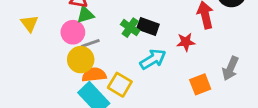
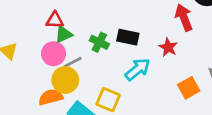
green cross: (130, 28) -> (99, 42), moved
red star: (186, 42) -> (168, 47), turned -30
orange semicircle: (94, 75) -> (51, 97), moved

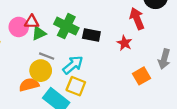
green cross: (99, 42) -> (66, 26), moved, size x1.5
pink circle: (53, 54) -> (19, 27), moved
gray line: (73, 62) -> (47, 56), turned 49
cyan arrow: (138, 69) -> (73, 65), moved

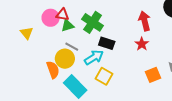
red arrow: (137, 19) -> (145, 21), moved
black rectangle: (91, 35) -> (107, 43), moved
orange semicircle: (29, 85) -> (53, 70), turned 78
yellow square: (76, 86) -> (104, 76), moved

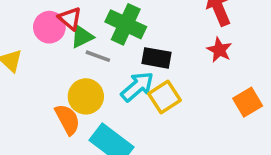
red triangle: (62, 15) -> (70, 18), turned 40
gray line: (72, 47) -> (98, 56), moved
yellow square: (104, 76) -> (165, 97), moved, turned 36

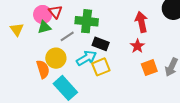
green cross: (126, 24) -> (87, 21), turned -30
green triangle: (82, 37) -> (44, 27), moved
gray line: (98, 56) -> (67, 36), turned -64
orange square: (248, 102) -> (149, 68), moved

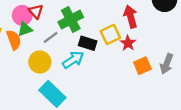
green cross: (87, 21) -> (71, 20), turned -30
yellow square: (101, 67) -> (110, 34), moved
orange semicircle: (43, 69) -> (14, 40), moved

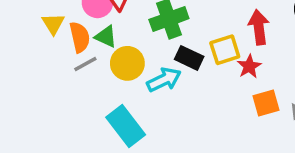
green triangle: (25, 29) -> (106, 37), moved, turned 35
gray line: (51, 37) -> (85, 64), moved
yellow circle: (40, 62) -> (127, 63), moved

